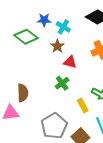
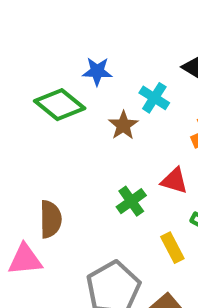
cyan cross: (63, 27) -> (154, 98), moved
red triangle: (70, 62) -> (174, 181), moved

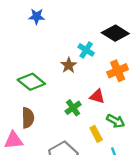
blue star: (97, 71) -> (37, 16), moved
green diamond: (60, 105) -> (31, 82), moved

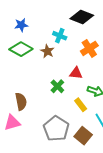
blue star: (37, 16) -> (21, 25), moved
green diamond: (31, 82) -> (21, 49), moved

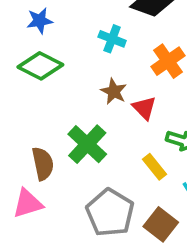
brown star: (47, 51) -> (114, 91), moved
red triangle: (76, 73) -> (144, 108), turned 40
green cross: (57, 86) -> (87, 144), moved, size x1.5

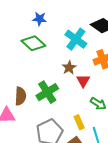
cyan cross: (112, 39) -> (76, 39), size x1.5
yellow rectangle: (155, 167) -> (79, 122), moved

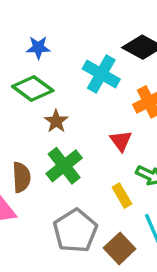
brown star: (69, 68) -> (56, 121), moved
yellow rectangle: (79, 122) -> (122, 196), moved

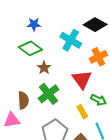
red triangle: (121, 141) -> (82, 80), size x1.5

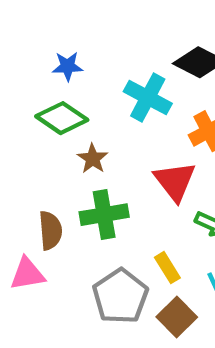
green cross: (49, 94) -> (104, 215), turned 30
yellow rectangle: (82, 112) -> (167, 268), moved

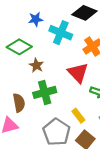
blue star: (68, 66) -> (36, 19), moved

